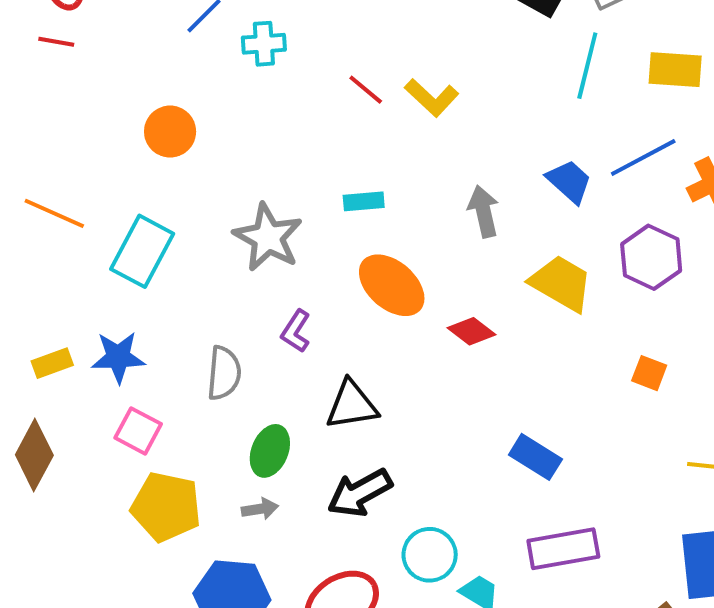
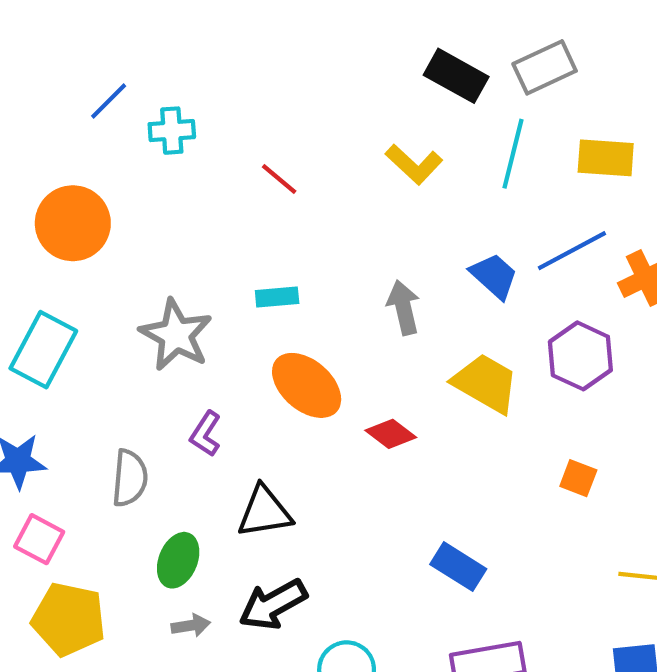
yellow L-shape: (432, 98) -> (414, 164), moved
orange circle: (170, 132) -> (73, 223), size x1.4
gray arrow: (260, 509) -> (191, 626), moved

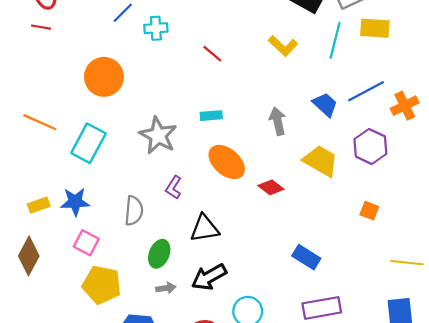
yellow rectangle: (606, 158) -> (375, 28), moved

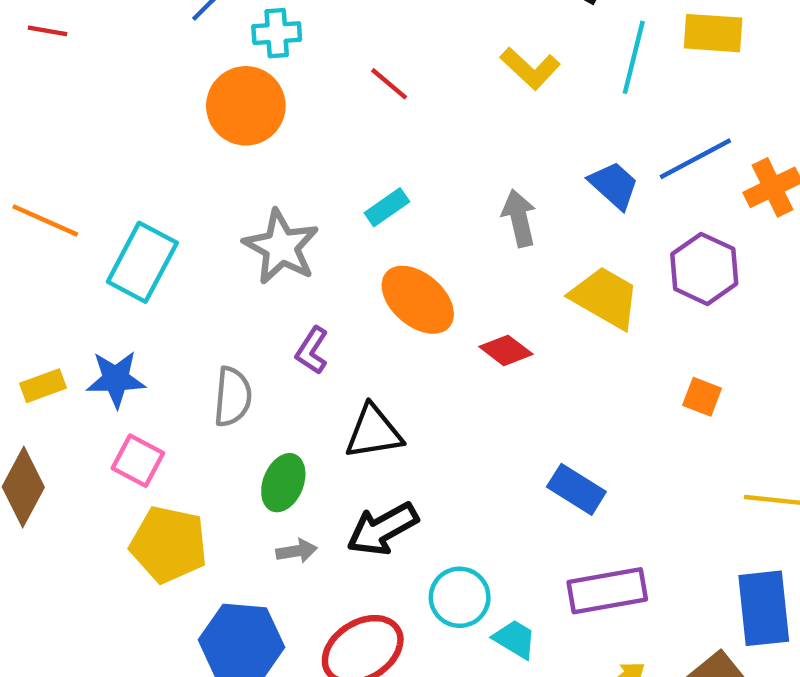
orange circle: (104, 77) -> (246, 106), moved
cyan rectangle: (211, 116) -> (387, 207), turned -30

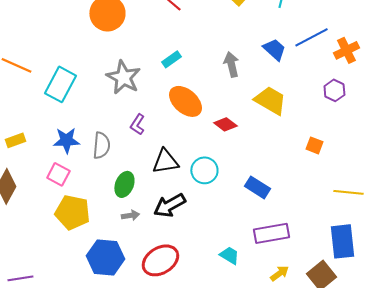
purple hexagon: (704, 269) -> (334, 90), moved, size x0.7
blue star: (116, 379) -> (66, 140), moved
cyan circle: (460, 597) -> (204, 170), moved

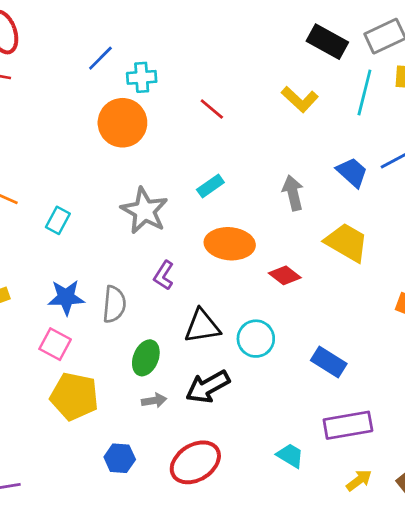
cyan rectangle: (60, 84) -> (58, 220), size x0.6
orange ellipse: (185, 101) -> (230, 244), turned -36
blue hexagon: (105, 257) -> (120, 458), size x0.6

